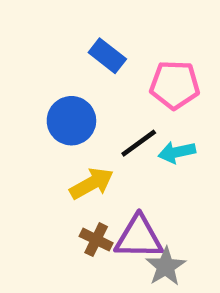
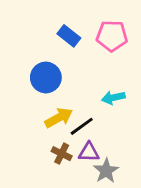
pink pentagon: (175, 85) -> (112, 36), moved
black line: (139, 143) -> (82, 126), moved
purple triangle: (139, 237) -> (89, 152), size x0.7

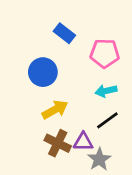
pink pentagon: (112, 36) -> (105, 53), moved
black line: (82, 126) -> (107, 120), moved
brown cross: (62, 154) -> (58, 143), size x1.4

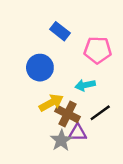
cyan arrow: (106, 91) -> (85, 85), moved
brown cross: (58, 143) -> (68, 114), moved
gray star: (99, 159) -> (61, 140), moved

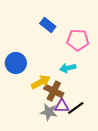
blue circle: (40, 68) -> (16, 63), moved
black line: (100, 113) -> (76, 108), moved
gray star: (61, 140) -> (49, 112), turned -30

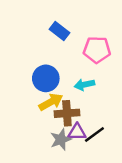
blue circle: (16, 63) -> (46, 78), moved
brown cross: (54, 91) -> (67, 113), turned -30
gray star: (49, 112) -> (61, 139), turned -30

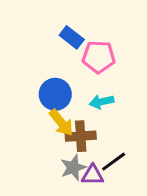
pink pentagon: (97, 50) -> (99, 57), moved
yellow arrow: (51, 102) -> (61, 123), turned 80
purple triangle: (77, 132) -> (93, 175), moved

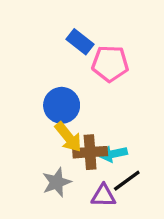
cyan arrow: (102, 102) -> (113, 154), moved
gray star: (73, 168) -> (57, 182), moved

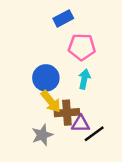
blue rectangle: (80, 42) -> (63, 18), moved, turned -66
cyan arrow: (113, 154) -> (84, 79), moved, turned 114
purple triangle: (103, 196) -> (81, 124), moved

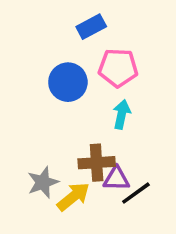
blue circle: (46, 78) -> (68, 82), moved
yellow arrow: (51, 101) -> (73, 197), moved, turned -90
gray star: (42, 135) -> (43, 182), moved

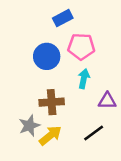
brown cross: (97, 163) -> (52, 102), moved
purple triangle: (116, 179) -> (107, 101), moved

